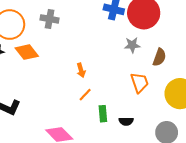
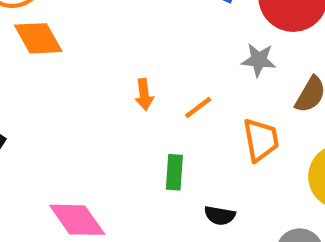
orange line: (85, 95) -> (198, 107), moved
green rectangle: (103, 114) -> (174, 172), moved

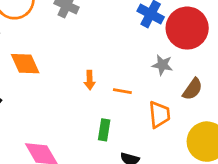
orange diamond: (38, 38) -> (25, 64), moved
orange line: (198, 107) -> (122, 91), turned 42

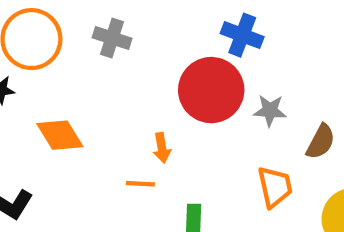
red circle: (187, 28) -> (211, 90), moved
orange line: (122, 91) -> (140, 184), moved

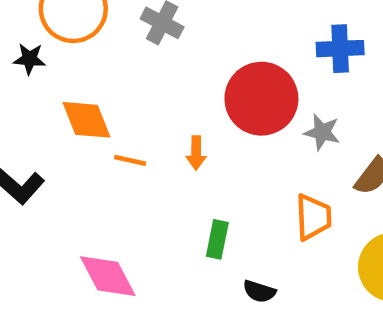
blue cross: (242, 35) -> (340, 49), moved, turned -33
orange line: (140, 184) -> (130, 160), moved

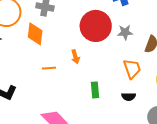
orange diamond: (87, 120) -> (35, 34), moved, turned 45
black semicircle: (259, 291) -> (129, 97), moved

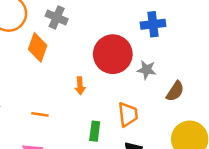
orange line: (49, 68) -> (40, 114), moved
orange trapezoid: (132, 69) -> (128, 115), moved

